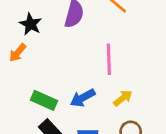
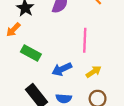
green rectangle: (44, 100) -> (31, 53), moved

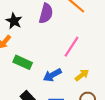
pink line: (85, 40) -> (72, 47), turned 35

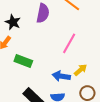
blue arrow: (52, 75) -> (61, 76), moved, turned 42

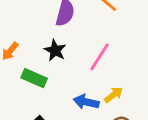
black star: (13, 22) -> (55, 50), moved

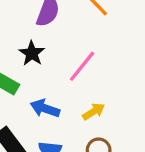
blue arrow: (86, 102) -> (45, 108), moved

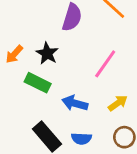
black star: (32, 53) -> (47, 53), moved

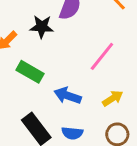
black star: (47, 53) -> (42, 27), moved, turned -30

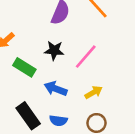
black star: (42, 27) -> (54, 51), moved

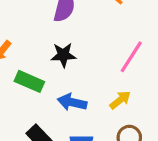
pink line: (86, 57) -> (131, 57), moved

